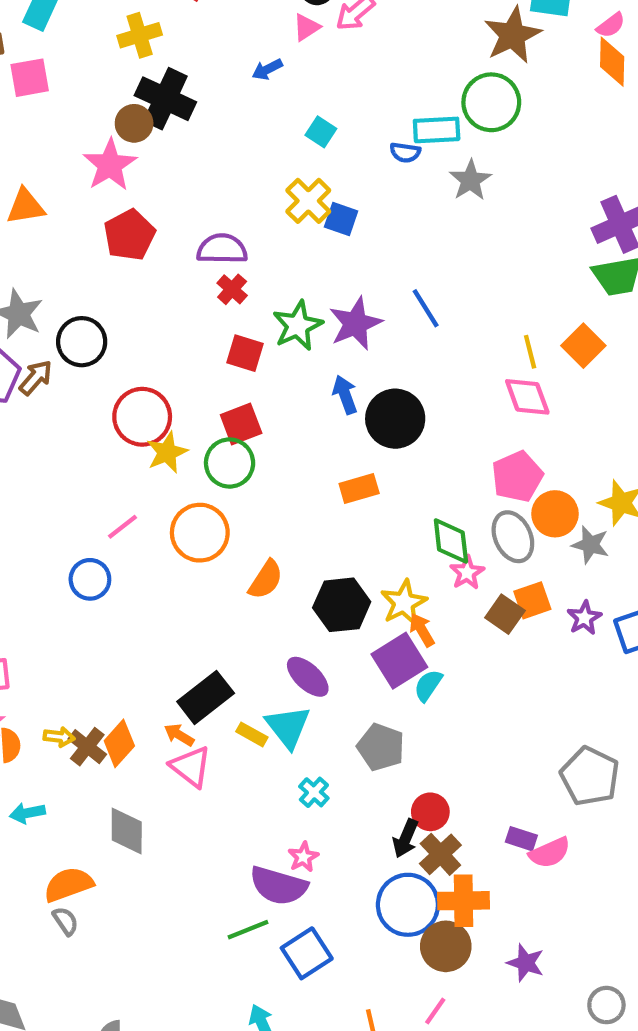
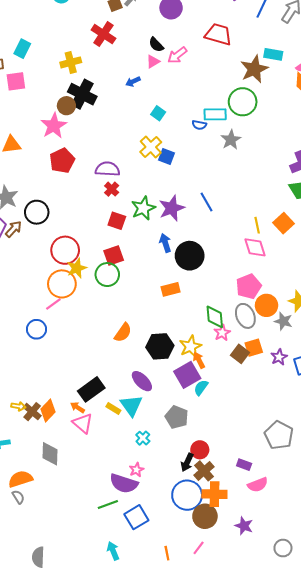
orange circle: (200, 533) -> (62, 284), moved
pink semicircle: (550, 853) -> (258, 485), moved

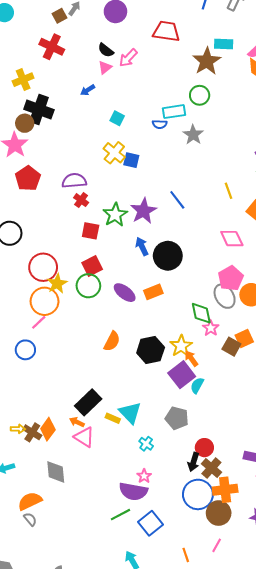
green circle: (243, 102) -> (200, 95), size x0.7
yellow line: (257, 225) -> (229, 191), moved
gray ellipse: (245, 316) -> (225, 296), moved
purple ellipse: (142, 381) -> (125, 293), moved

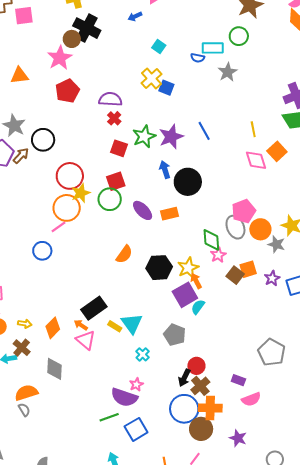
pink diamond: (232, 239) -> (256, 160), moved
brown cross: (32, 432) -> (22, 348), moved

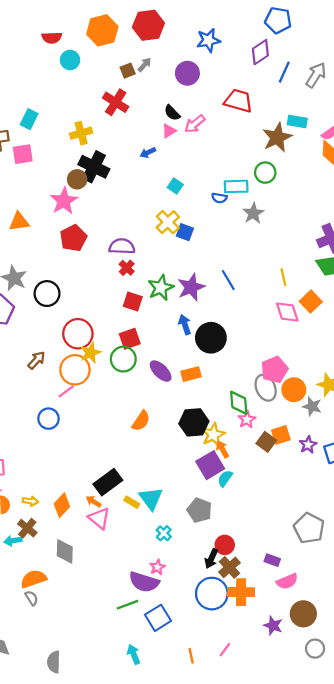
brown arrow: (21, 156) -> (37, 360), moved
black hexagon: (159, 268) -> (194, 422), moved
brown circle: (201, 429) -> (303, 614), moved

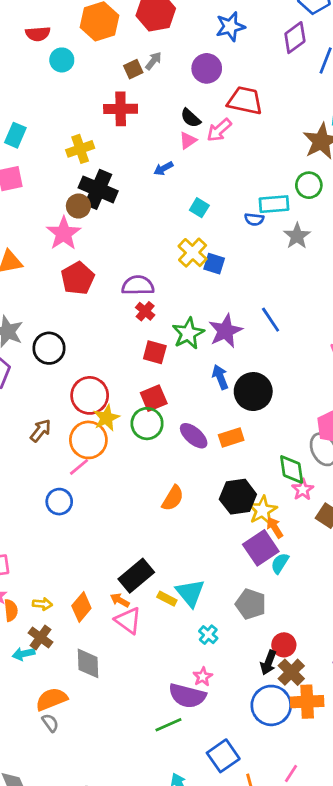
red trapezoid: (238, 101) -> (245, 101), moved
red cross: (116, 102) -> (121, 109), turned -30
blue square: (158, 618) -> (223, 756), moved

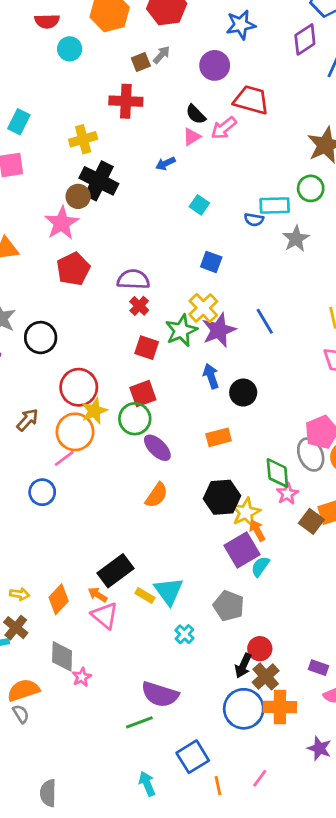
yellow cross: (193, 253) -> (203, 308), moved
black circle: (253, 392) -> (243, 393), size x0.7
purple ellipse: (194, 436) -> (157, 448), moved
pink star: (203, 677) -> (82, 677), moved

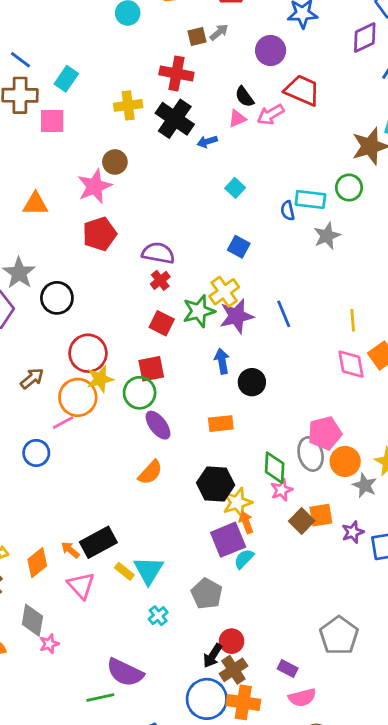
black cross: (99, 181) -> (175, 119), moved
blue semicircle: (254, 220) -> (288, 211), turned 60
orange arrow: (98, 595) -> (70, 550), moved

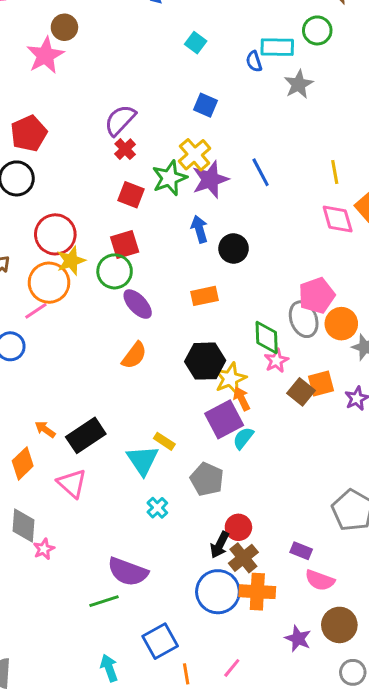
red pentagon: (100, 234) -> (29, 133), moved
purple semicircle: (158, 253) -> (120, 120), turned -52
orange arrow: (70, 550) -> (45, 429), moved
yellow rectangle: (124, 571) -> (164, 441), moved
pink semicircle: (302, 697) -> (320, 580), turned 40

